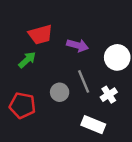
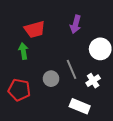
purple arrow: (78, 45) -> (76, 24), moved, turned 90
green arrow: (27, 60) -> (23, 51), turned -56

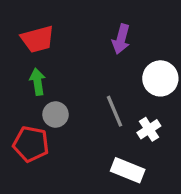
red trapezoid: (35, 29) -> (37, 39), moved
gray circle: (51, 79) -> (56, 115), moved

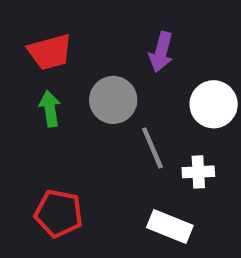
gray circle: (56, 115) -> (113, 100), moved, size x1.4
white cross: (149, 129) -> (198, 172), turned 30
red pentagon: (31, 144) -> (59, 213), moved

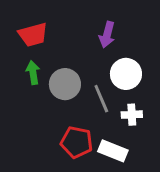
gray circle: (113, 100) -> (65, 84), moved
white circle: (214, 104) -> (126, 74), moved
red pentagon: (59, 213) -> (77, 142), moved

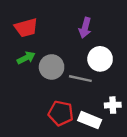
green arrow: (33, 72) -> (26, 58), turned 72
gray line: (101, 99) -> (80, 79), turned -55
white cross: (132, 115) -> (113, 105), moved

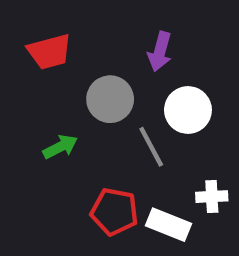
green arrow: (26, 58) -> (60, 147), moved
gray circle: (52, 67) -> (110, 99), moved
gray line: (80, 79) -> (151, 147), turned 50

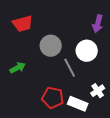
purple arrow: (160, 52) -> (98, 24), moved
green arrow: (60, 147) -> (18, 68), moved
white cross: (212, 197) -> (98, 91), turned -32

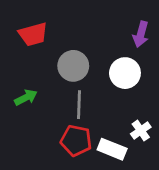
gray line: (70, 68) -> (79, 105), moved, turned 30

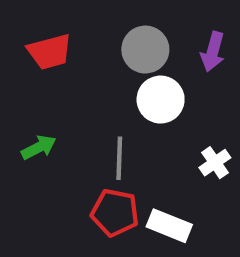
gray circle: (73, 66) -> (145, 50), moved
white circle: (125, 73) -> (161, 100), moved
white cross: (141, 131) -> (215, 163), moved

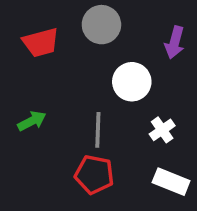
gray circle: (145, 50) -> (101, 25), moved
white cross: (215, 163) -> (162, 130), moved
white rectangle: (169, 226) -> (171, 182), moved

